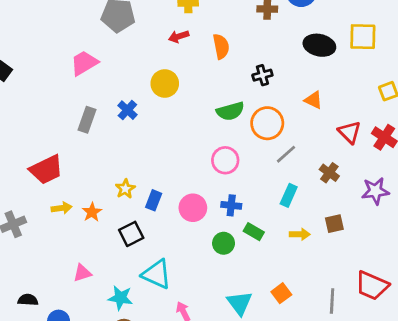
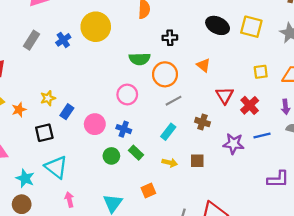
yellow circle: (165, 83) -> (96, 27), size x1.4
brown cross: (329, 173) -> (202, 122), turned -32
orange square: (281, 293) -> (148, 190), moved

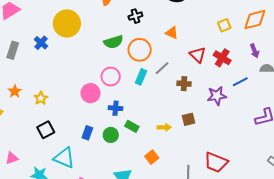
gray line: (174, 101) -> (162, 68), moved
orange star: (19, 110) -> (15, 91), moved
blue rectangle: (67, 112) -> (87, 133), moved
pink circle: (95, 124) -> (91, 93), moved
cyan rectangle: (168, 132) -> (141, 77), moved

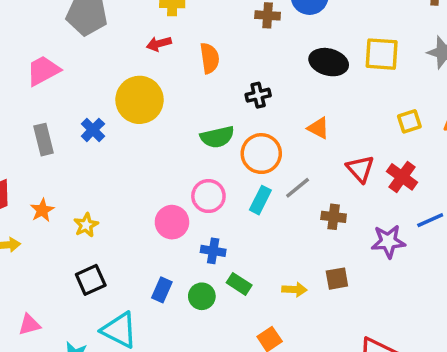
gray rectangle: (13, 50) -> (43, 140), turned -36

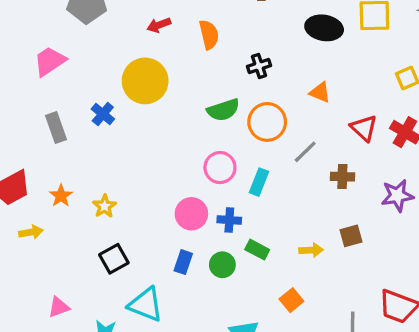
cyan rectangle: (260, 200) -> (259, 182), moved
pink circle: (172, 222) -> (191, 214), moved

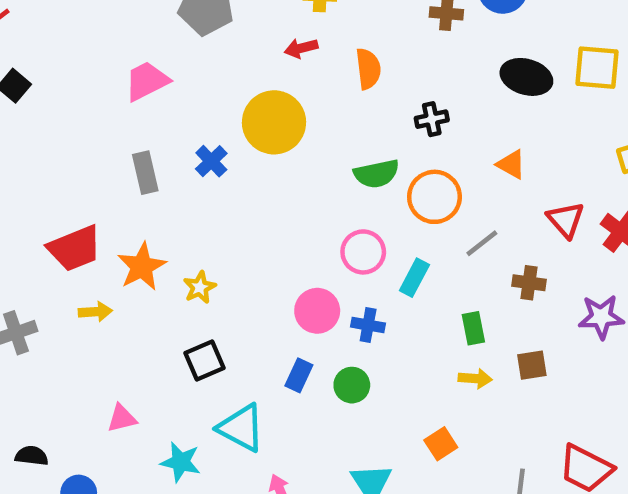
orange star: (61, 196) -> (142, 267), size x1.5
green rectangle: (257, 250) -> (473, 328), moved, turned 45

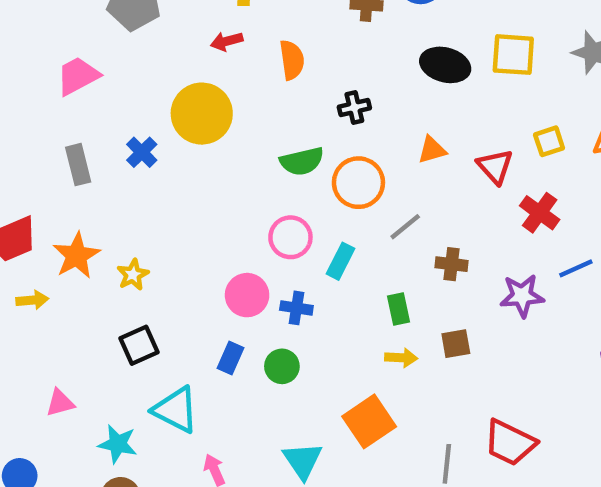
orange triangle: (511, 164) -> (432, 150), turned -44
red triangle: (566, 220) -> (495, 166), moved
orange square: (441, 444) -> (369, 421), size x1.6

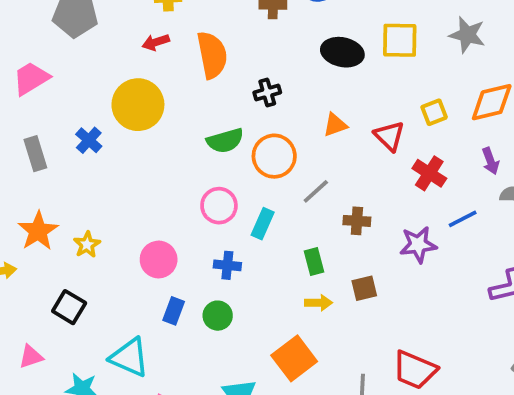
orange semicircle: (292, 60) -> (212, 55), size x1.4
pink circle: (247, 295) -> (159, 260), moved
black square: (139, 345) -> (69, 307), moved, turned -32

